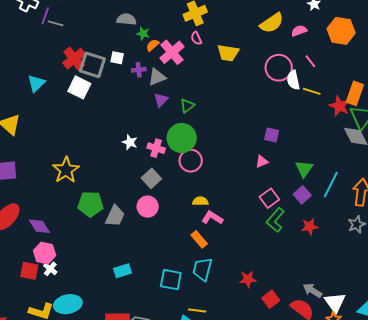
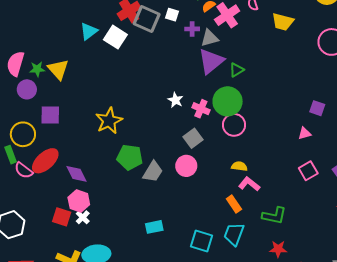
white square: (79, 87) -> (115, 37), moved
purple triangle: (161, 100) -> (211, 61), size x1.8
green L-shape: (275, 220) -> (274, 216), moved, turned -125

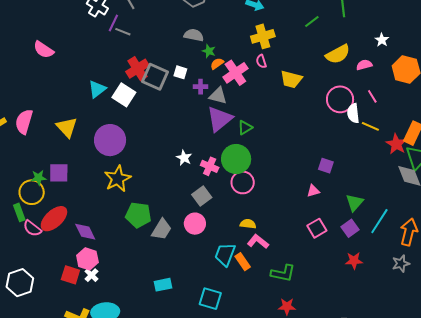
gray triangle: (210, 38) -> (218, 96), turned 30
green star: (37, 69) -> (39, 178), moved
purple circle: (27, 89) -> (110, 140), moved, size x1.6
cyan trapezoid: (234, 234) -> (225, 254), moved

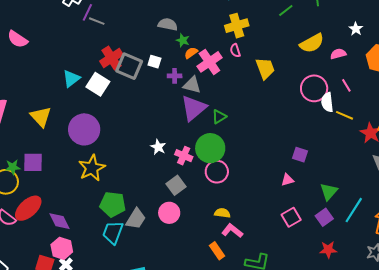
yellow trapezoid: (291, 79) -> (265, 68), turned -125
cyan trapezoid: (225, 254) -> (113, 232), moved

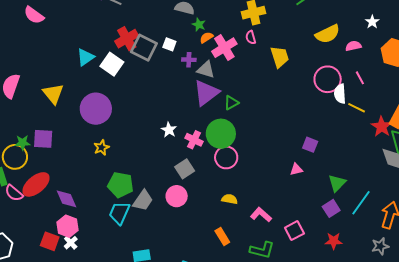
yellow star: (92, 168) -> (102, 147), size x0.6
pink square: (291, 217) -> (294, 231), moved
pink L-shape: (232, 231) -> (261, 215), moved

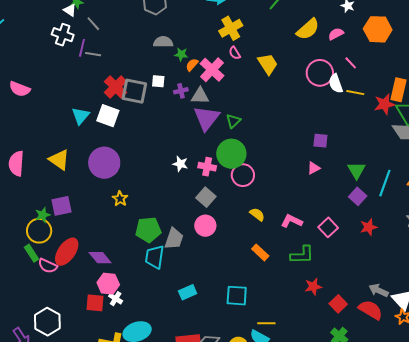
red star: (382, 127) -> (385, 104), turned -30
yellow semicircle: (230, 199) -> (257, 214), turned 42

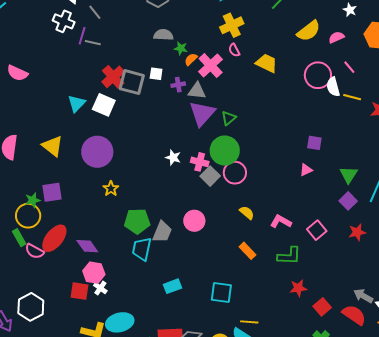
yellow trapezoid: (268, 64) -> (267, 63), turned -35
gray square: (206, 197) -> (210, 176), moved

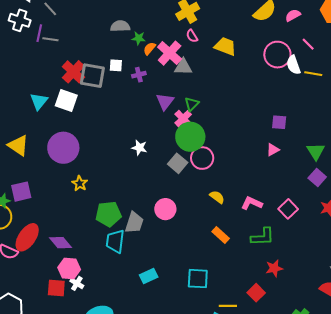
gray triangle: (197, 91) -> (183, 67), moved
purple triangle: (202, 114) -> (165, 102), size x0.7
pink cross: (200, 162) -> (183, 119), moved, turned 36
red square: (322, 307) -> (256, 293), moved

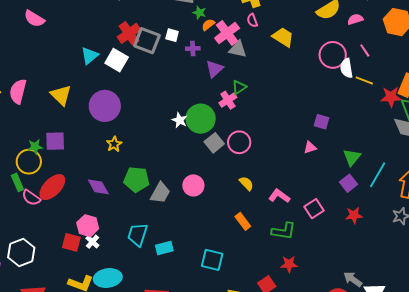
purple triangle: (165, 102) -> (214, 69), moved
green circle: (190, 137) -> (201, 119), moved
cyan trapezoid: (115, 241) -> (138, 235), moved
purple diamond: (61, 243) -> (98, 187), moved

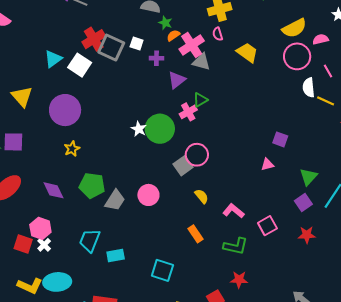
pink circle: (333, 55) -> (297, 56), moved
gray square: (214, 143) -> (183, 166), moved

